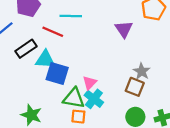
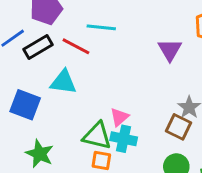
black rectangle: (26, 49) -> (38, 47), moved
blue square: (57, 74) -> (25, 105), moved
cyan cross: (94, 99) -> (124, 139), turned -30

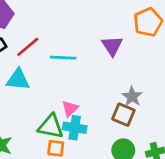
cyan line: (101, 27) -> (63, 58), moved
red line: (76, 46) -> (28, 47), turned -65

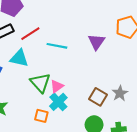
gray star: (132, 96) -> (120, 93), moved
green triangle: (51, 126) -> (40, 83), moved, turned 30
cyan cross: (75, 128) -> (58, 102), turned 30

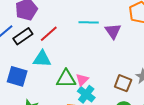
cyan line: (57, 46) -> (89, 22), moved
green triangle: (40, 83) -> (66, 79), turned -40

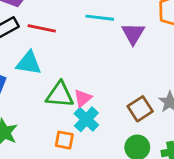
red line: (49, 34) -> (42, 28), turned 48
brown square: (123, 83) -> (140, 109), turned 30

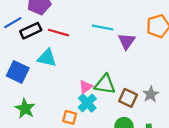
green triangle: (60, 95) -> (105, 84), moved
brown square: (140, 109) -> (128, 98), turned -36

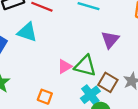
purple triangle: (127, 41) -> (110, 40), moved
cyan cross: (87, 103) -> (90, 95), moved

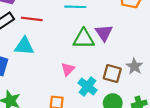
green triangle: (85, 66) -> (84, 39), moved
cyan cross: (90, 95) -> (88, 87), moved

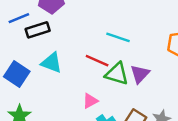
red line: (32, 19) -> (97, 61), moved

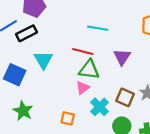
cyan triangle: (52, 63) -> (43, 60), turned 48
green triangle: (117, 74) -> (89, 70), moved

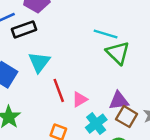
red line: (83, 52) -> (59, 90), moved, turned 48
purple triangle: (122, 57) -> (119, 101), moved, turned 42
green triangle: (89, 70) -> (118, 53), moved, turned 30

